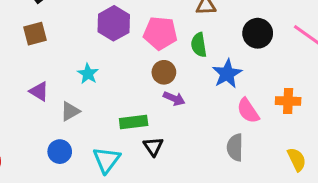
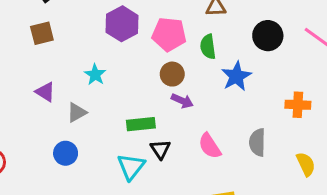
pink semicircle: (248, 111) -> (210, 146), moved
gray semicircle: (235, 147) -> (257, 142), moved
cyan triangle: (106, 160) -> (131, 167), moved

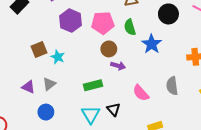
brown square: (42, 33) -> (39, 50), moved
purple triangle: (45, 92) -> (28, 87), moved
black triangle: (160, 149) -> (114, 109), moved

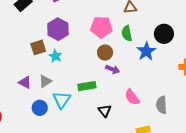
black circle: (168, 14) -> (164, 34), moved
purple hexagon: (70, 21) -> (58, 29), moved
gray semicircle: (172, 86) -> (161, 105), moved
cyan triangle: (91, 114) -> (62, 100), moved

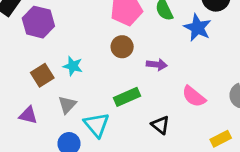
purple hexagon: (58, 29) -> (38, 22), moved
brown square: (38, 47) -> (42, 75), moved
brown circle: (105, 53) -> (122, 47), moved
purple triangle: (25, 82) -> (28, 115), moved

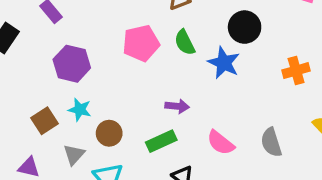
purple hexagon: (38, 22) -> (72, 64), moved
brown circle: (122, 47) -> (109, 133), moved
green rectangle: (127, 97) -> (161, 141), moved

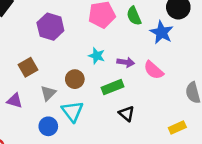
cyan star: (80, 110) -> (97, 56), moved
pink semicircle: (221, 143) -> (154, 70), moved

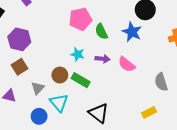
green semicircle: (134, 16) -> (101, 32), moved
purple hexagon: (50, 27) -> (19, 39), moved
green rectangle: (113, 87) -> (81, 80), moved, turned 54
black triangle: (127, 114) -> (99, 113), moved, size x1.5

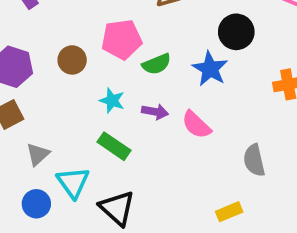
green semicircle: (101, 32) -> (157, 64), turned -91
brown circle: (60, 75) -> (72, 60), moved
black triangle: (99, 113) -> (117, 208), moved

